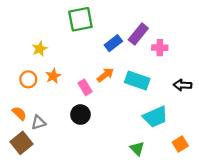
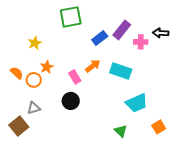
orange circle: (28, 79) -> (34, 80), moved
black arrow: (183, 85) -> (161, 33), moved
orange semicircle: (19, 113) -> (17, 73), moved

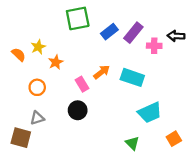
blue rectangle: (100, 38) -> (109, 32), moved
orange star: (47, 67) -> (56, 62), moved
orange semicircle: (17, 73) -> (19, 55), moved
brown square: (19, 126) -> (21, 138), turned -36

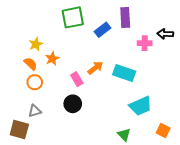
purple rectangle: (133, 33) -> (125, 17), moved, turned -42
orange semicircle: (19, 55) -> (31, 64), moved
orange square: (174, 139) -> (163, 131), turned -32

